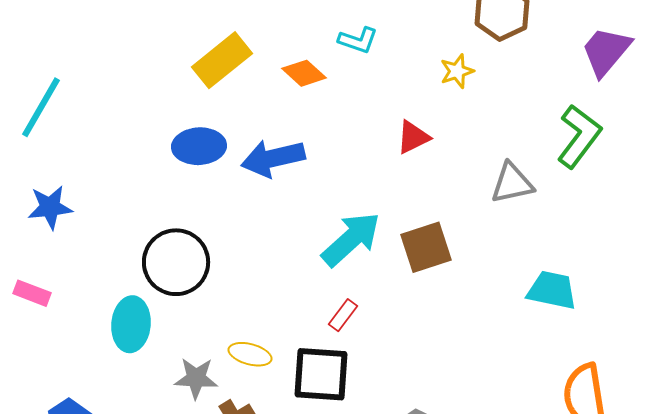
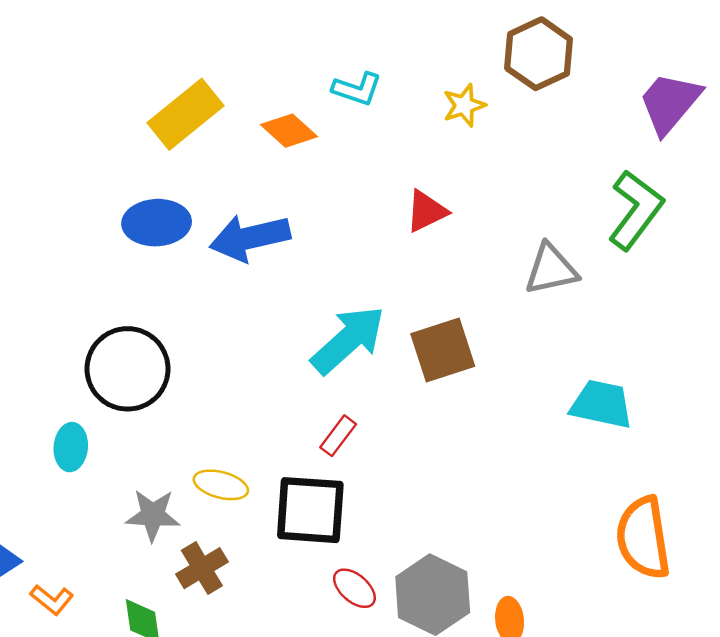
yellow star: (457, 71) -> (464, 105), moved
cyan ellipse: (131, 324) -> (71, 447), size x0.7

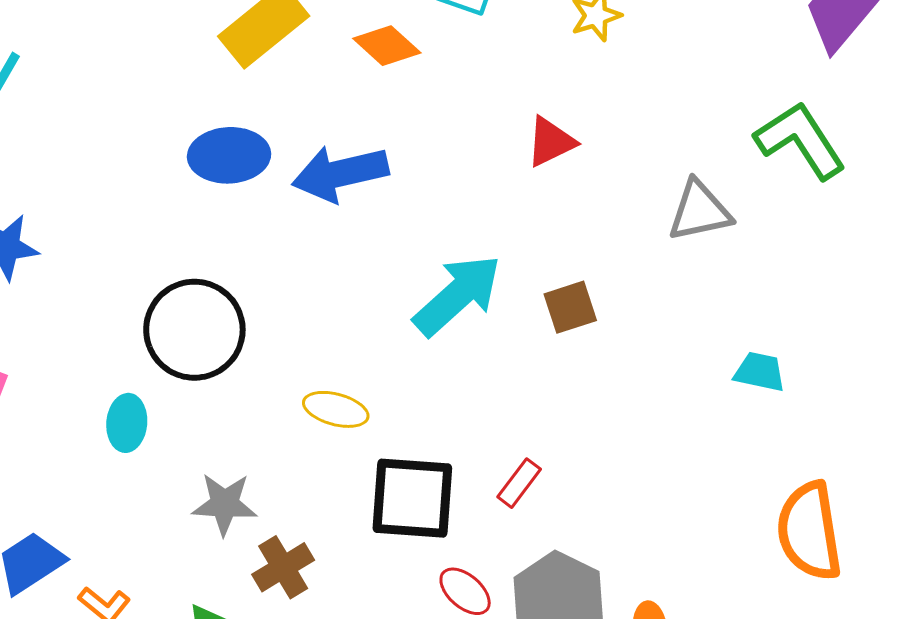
green L-shape: (636, 210) -> (800, 140), turned -70
brown square: (443, 350) -> (570, 307), size x0.7
cyan trapezoid: (602, 404) -> (760, 372), size x0.7
red rectangle: (338, 436) -> (519, 483), moved
yellow ellipse: (221, 485) -> (336, 409), moved

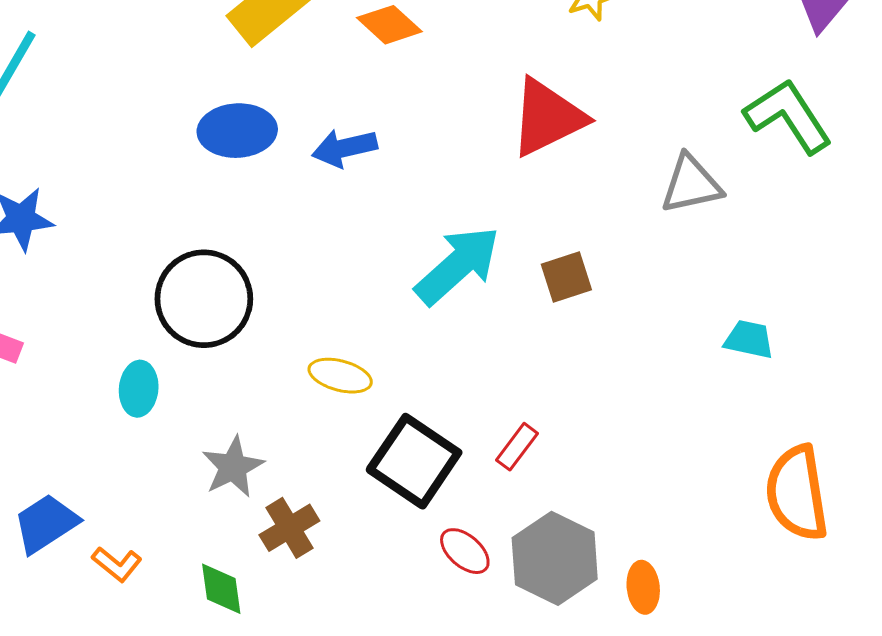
red triangle: (551, 142) -> (547, 118), size x1.6
blue arrow: (340, 173) -> (345, 148), size x0.7
black square: (412, 498) -> (414, 461), turned 30
gray star: (224, 504) -> (233, 467), turned -30

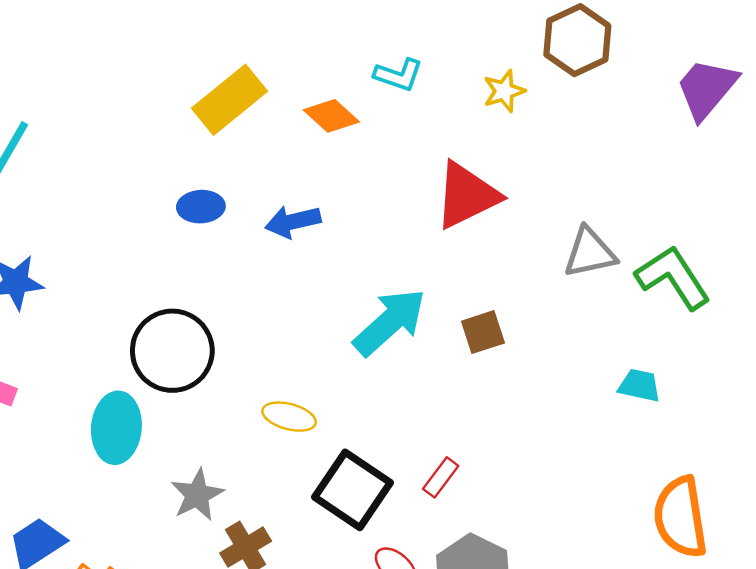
green L-shape: (788, 116) -> (673, 277), moved
blue ellipse: (237, 131) -> (201, 207), size x0.7
cyan ellipse: (139, 389) -> (116, 428), size x1.5

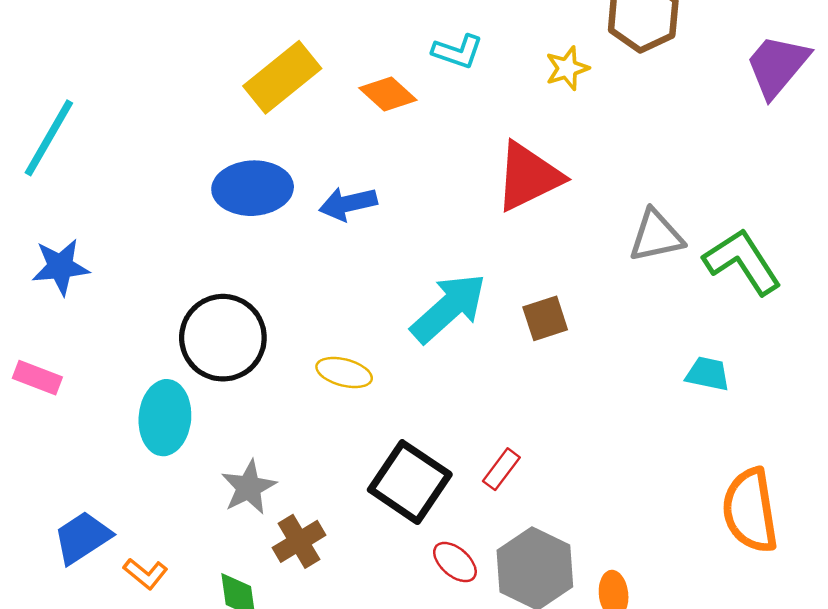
blue ellipse: (201, 207) -> (253, 188), size x1.6
yellow ellipse: (289, 417) -> (344, 373), moved

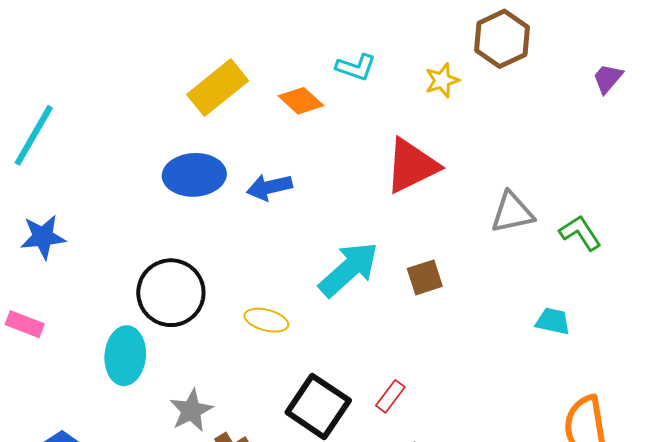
purple trapezoid: (777, 66) -> (608, 78), size x0.6
green L-shape: (742, 262) -> (580, 233), size x0.7

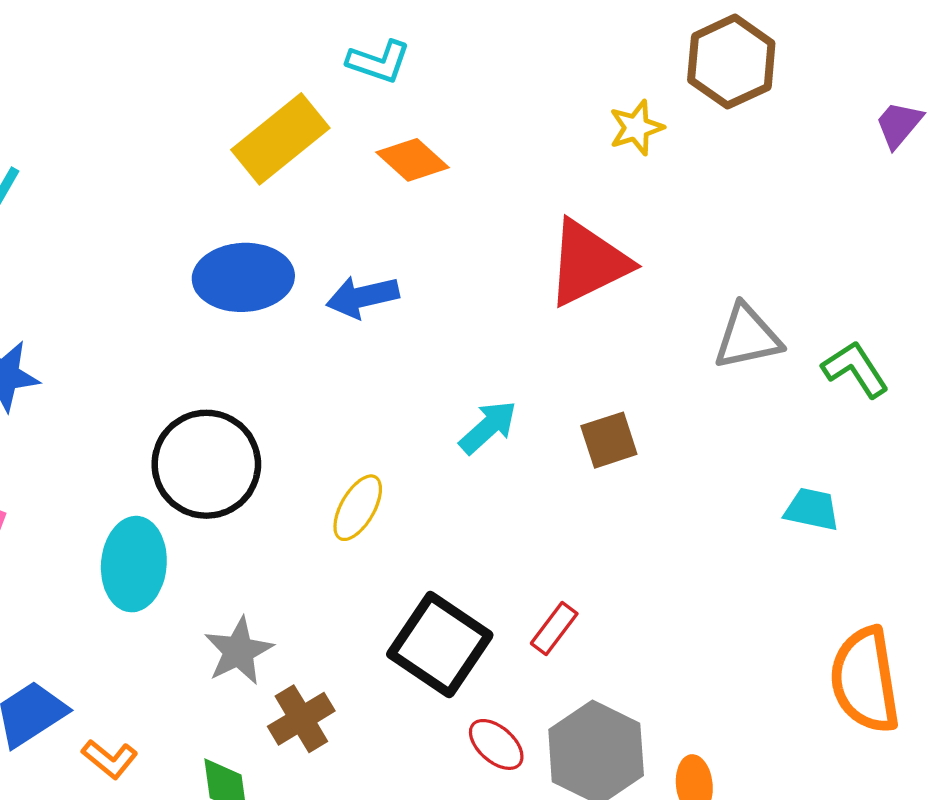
cyan L-shape: (356, 67) -> (379, 62), moved
cyan arrow: (349, 269) -> (488, 427), size x0.6
yellow ellipse: (266, 320) -> (358, 508), turned -75

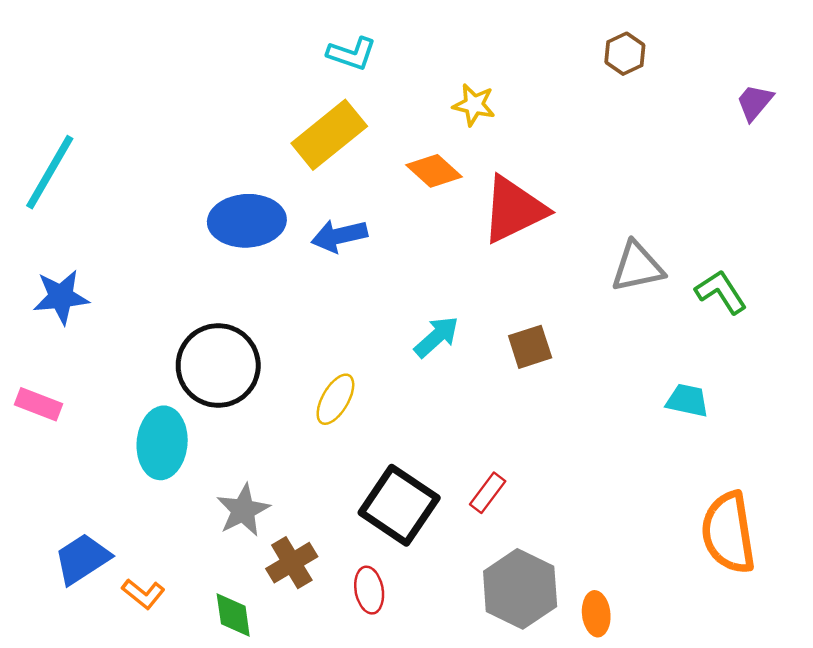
brown hexagon: (731, 62) -> (625, 54), size x0.6
yellow star: (636, 128) -> (474, 105), moved, turned 30
yellow rectangle: (280, 139) -> (329, 135), moved
orange diamond: (412, 160) -> (434, 171), moved
red ellipse: (496, 744) -> (369, 590), moved, turned 39

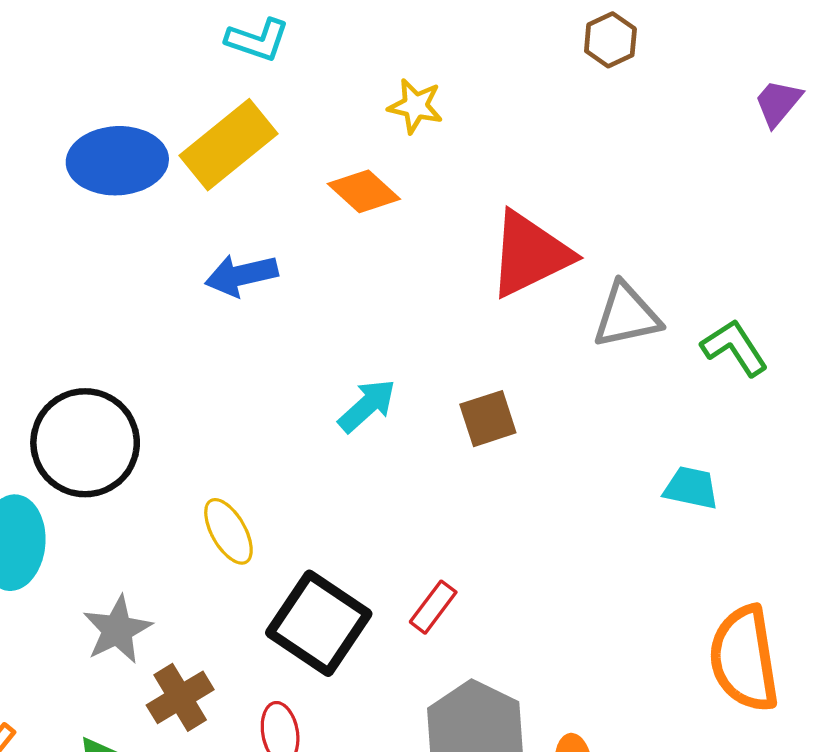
red triangle: (514, 210) -> (530, 254), moved
blue ellipse: (247, 221) -> (117, 161), moved
yellow ellipse: (335, 399) -> (228, 531), moved, turned -60

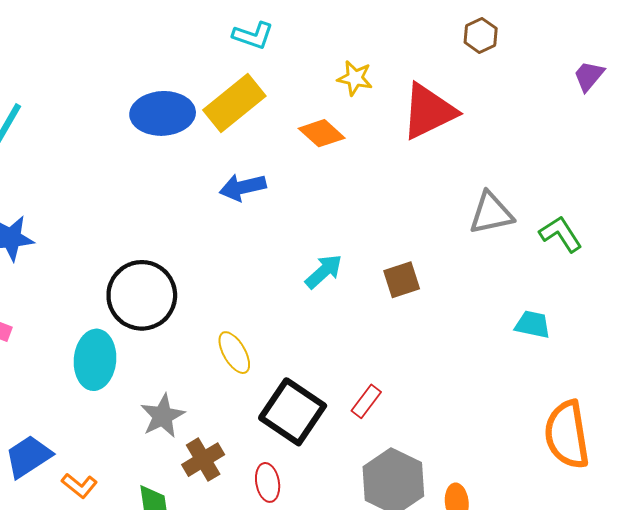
red triangle: (530, 254) -> (429, 111), moved

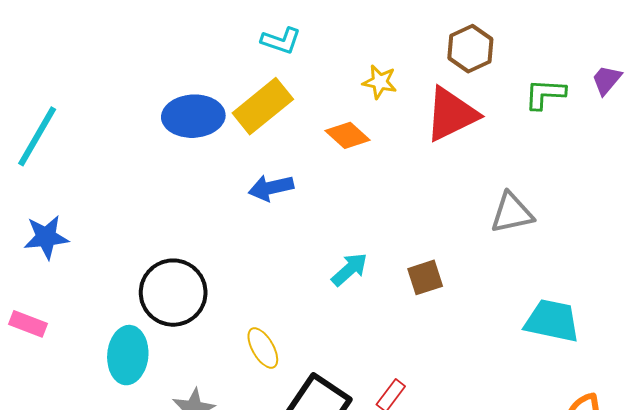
brown hexagon: (481, 35) -> (470, 49), moved, size x1.4
green L-shape: (561, 234) -> (545, 94), moved, turned -54
cyan trapezoid: (533, 324) -> (552, 321), size x1.6

